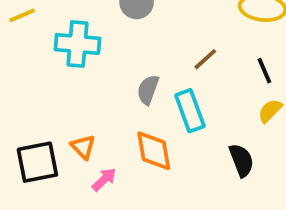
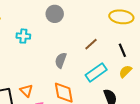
cyan cross: (77, 44) -> (23, 36), size x0.6
cyan rectangle: (190, 111) -> (96, 72), moved, turned 75

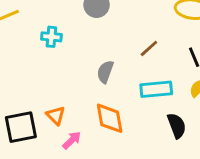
cyan rectangle: (96, 72) -> (156, 89), turned 30

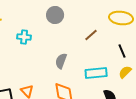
brown line: (149, 48) -> (91, 35), moved

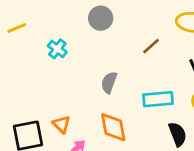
cyan cross: (24, 37) -> (57, 49), turned 32

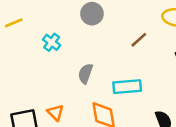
gray semicircle: (109, 82) -> (85, 74), moved
cyan rectangle: (158, 99) -> (127, 87), moved

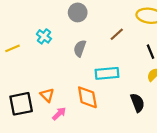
yellow line: (14, 23) -> (12, 48), moved
gray semicircle: (85, 74) -> (80, 48), moved

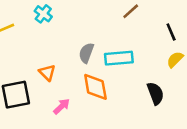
gray semicircle: (80, 48) -> (86, 53), moved
orange triangle: (47, 95) -> (47, 73), moved

